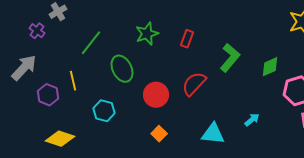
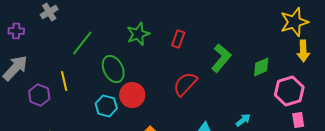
purple cross: (37, 31) -> (16, 31), moved, turned -35
red circle: (156, 95) -> (132, 95), moved
cyan hexagon: (104, 111) -> (106, 106), moved

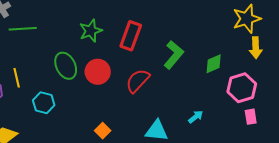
red rectangle: (178, 39) -> (131, 36), size x1.6
green line: (82, 43) -> (23, 29), moved, turned 48
red circle: (132, 95) -> (98, 72), moved
cyan hexagon: (106, 106) -> (44, 103), moved

